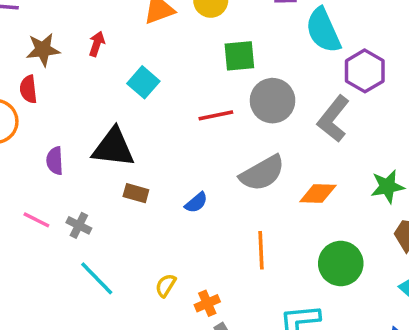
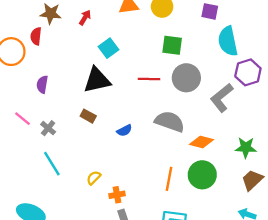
black triangle: (113, 148) -> (97, 80), moved, turned -32
gray semicircle: (262, 173) -> (170, 121), turned -144
orange line: (261, 250) -> (169, 179), moved
green circle: (341, 263) -> (202, 175), moved

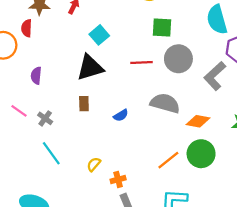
brown rectangle: (88, 116) -> (84, 104), turned 64
orange line: (169, 179) -> (168, 160), turned 45

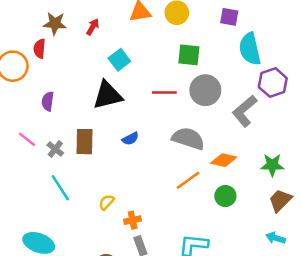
brown rectangle: (84, 104) -> (85, 142), moved, size x1.5
blue semicircle: (121, 115) -> (130, 139), moved
green circle: (201, 154) -> (225, 196), size x0.7
orange line: (168, 160) -> (188, 180), moved

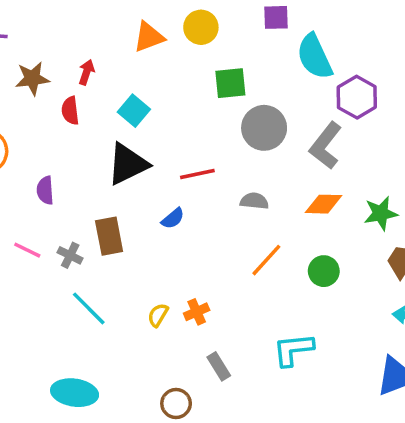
red semicircle: (39, 49) -> (70, 111), moved
red line: (164, 92) -> (197, 174), moved
gray semicircle: (188, 138) -> (254, 201), size x0.6
orange diamond: (224, 160) -> (323, 204), moved
orange cross: (133, 220) -> (197, 312), moved

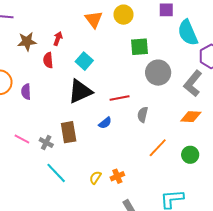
orange triangle: (149, 37) -> (94, 19), turned -48
purple semicircle: (45, 190) -> (26, 92), moved
gray semicircle: (254, 201) -> (143, 115), moved, turned -84

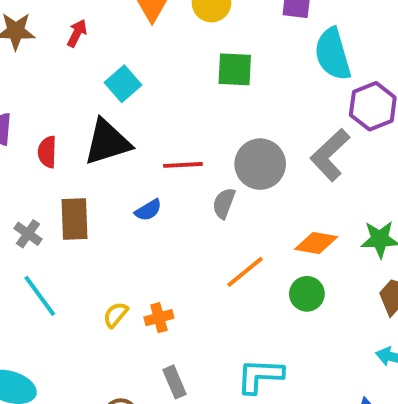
red semicircle: (48, 60) -> (47, 152), moved
gray circle: (158, 73) -> (260, 164), moved
orange diamond: (191, 117) -> (316, 243), moved

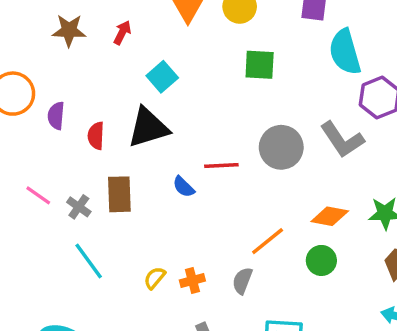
gray L-shape: (330, 155) -> (342, 140), turned -81
red line: (183, 165) -> (221, 165), moved
gray semicircle: (224, 203) -> (242, 281), moved
blue semicircle: (148, 210) -> (184, 187), turned 75

